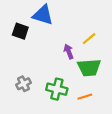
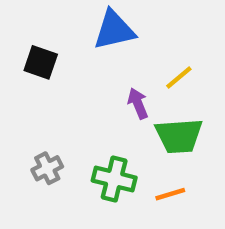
blue triangle: (43, 15) -> (114, 30), moved, turned -30

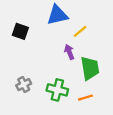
yellow line: (179, 78) -> (80, 31), moved
green trapezoid: (179, 136) -> (90, 68), turned -95

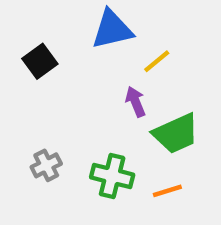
black square: (20, 31) -> (40, 61), turned 35
green trapezoid: (90, 68) -> (176, 133), turned 75

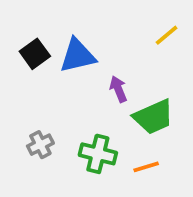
blue triangle: (112, 29) -> (78, 56), moved
yellow line: (157, 61) -> (167, 35), moved

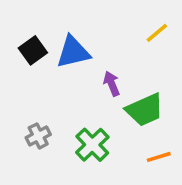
green cross: (98, 154) -> (92, 145), turned 32
orange line: (146, 167) -> (159, 157), moved

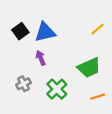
yellow line: (157, 33) -> (98, 29), moved
purple arrow: (112, 84) -> (41, 58), moved

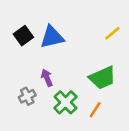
purple arrow: (41, 58) -> (47, 78), moved
orange line: (98, 97) -> (95, 110), moved, turned -40

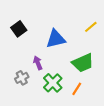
blue triangle: (52, 37) -> (56, 39), moved

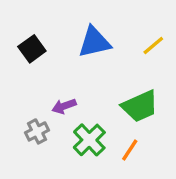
blue triangle: (56, 39) -> (94, 42), moved
purple arrow: (38, 63) -> (64, 106), turned -88

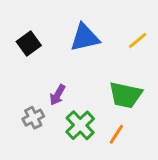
purple arrow: (64, 106) -> (57, 95), turned -40
green trapezoid: (140, 106) -> (126, 95), turned 36

